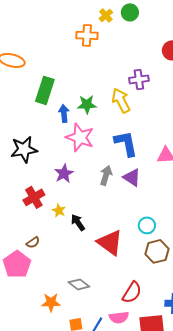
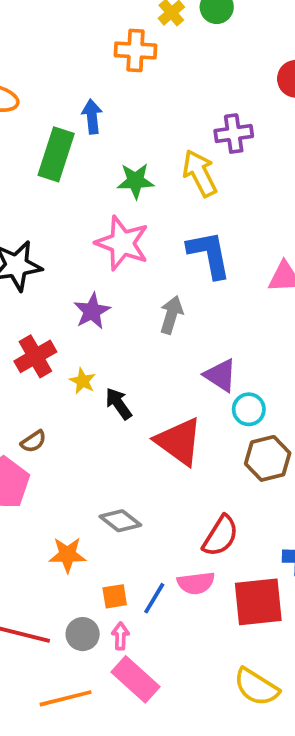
blue arrow: (64, 113) -> (92, 117), moved
purple triangle: (132, 177) -> (220, 375), moved

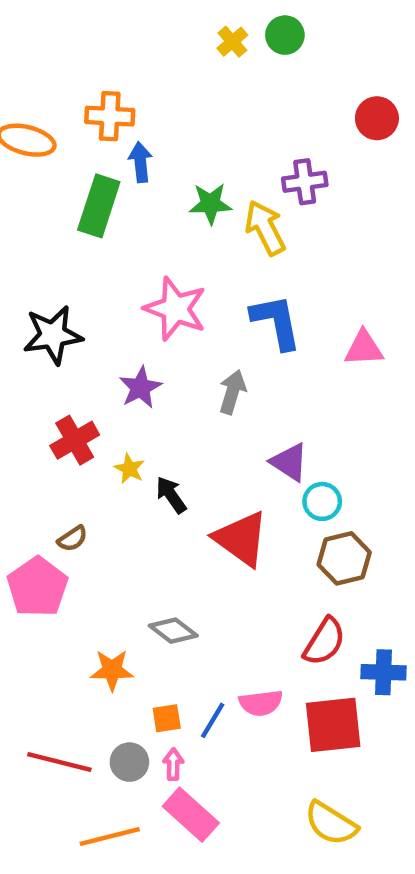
orange cross: (135, 50) -> (110, 116), moved
green star: (135, 181) -> (210, 204), moved
red semicircle: (220, 536) -> (324, 642), moved

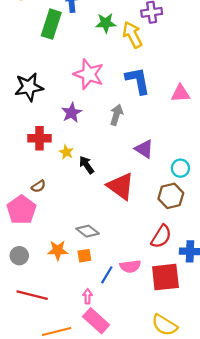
red cross: (75, 440) -> (40, 138), turned 30
cyan circle: (322, 501) -> (180, 168), moved
orange square: (167, 718) -> (84, 256), moved
gray circle: (129, 762) -> (19, 256), moved

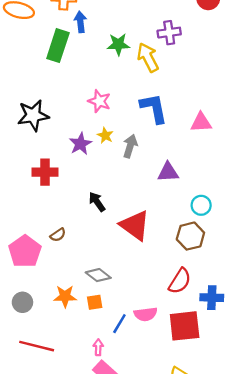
pink star: (89, 74) -> (99, 101), size x0.7
purple triangle: (144, 149) -> (168, 172), moved, turned -36
yellow star: (66, 152) -> (105, 135), moved
brown semicircle: (38, 186) -> (58, 235), moved

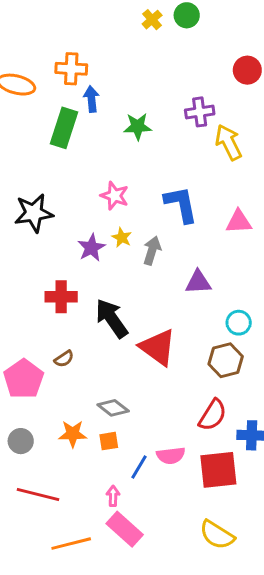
yellow arrow: (148, 57) -> (229, 142), moved
red cross: (45, 172) -> (61, 297), moved
black arrow: (97, 202) -> (112, 318), size x1.6

